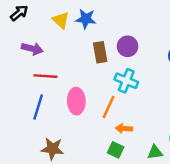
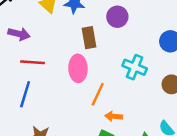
purple circle: (128, 46) -> (117, 17), moved
cyan cross: (126, 81) -> (135, 67), moved
pink ellipse: (76, 101) -> (78, 68), moved

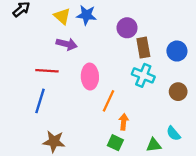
purple arrow: (19, 34) -> (67, 44), moved
brown rectangle: (89, 38) -> (143, 48), moved
orange arrow: (114, 116) -> (124, 122), turned 91

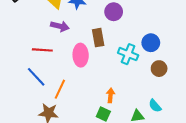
brown rectangle: (143, 48) -> (98, 38), moved
blue circle: (177, 51) -> (151, 43), moved
blue line: (40, 101) -> (36, 77), turned -60
orange line: (108, 101) -> (60, 89), moved

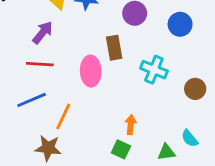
purple arrow: (60, 26) -> (43, 33), moved, turned -66
blue circle: (151, 43) -> (180, 24), moved
blue line: (36, 77) -> (32, 100), turned -70

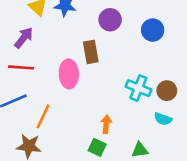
cyan cross: (154, 70) -> (138, 88), moved
cyan semicircle: (190, 138) -> (163, 119), moved, turned -30

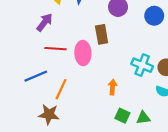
red line: (21, 67) -> (55, 49), moved
orange arrow: (106, 124) -> (113, 87), moved
green square: (97, 147) -> (122, 116), moved

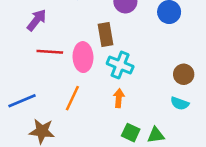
cyan cross: (142, 65) -> (120, 65), moved
blue line: (36, 76) -> (22, 101), moved
orange line: (61, 89) -> (72, 98), moved

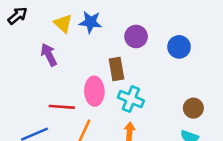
purple arrow: (37, 20) -> (49, 55), turned -65
red line: (50, 52) -> (62, 107), moved

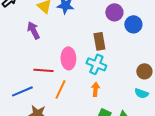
purple circle: (136, 36) -> (114, 12), moved
brown rectangle: (117, 69) -> (99, 41), moved

